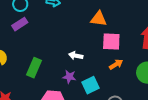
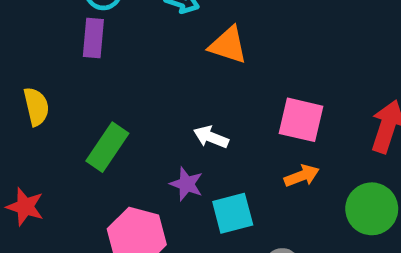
orange triangle: (99, 19) -> (228, 45), moved
purple rectangle: (20, 24) -> (93, 38), turned -63

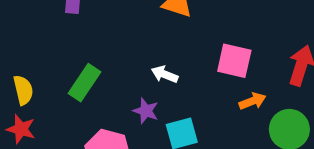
yellow semicircle: (36, 107) -> (23, 90), moved
orange arrow: (302, 176) -> (252, 101), moved

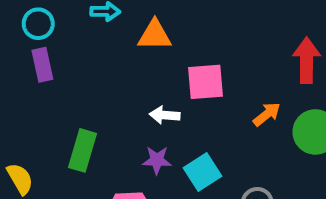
pink square: (234, 61) -> (205, 82), moved

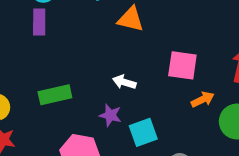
pink square: (205, 82) -> (182, 65), moved
green rectangle: (82, 150) -> (55, 95), turned 48

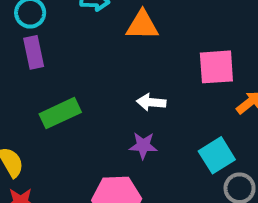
green rectangle: (55, 95) -> (60, 113), moved
cyan square: (143, 132) -> (217, 155), moved

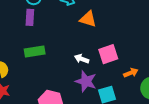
pink square: (216, 67) -> (108, 54), moved, turned -30
purple star: (143, 146) -> (86, 81), moved, size x1.5

